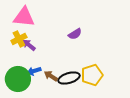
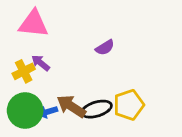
yellow cross: (19, 39) -> (24, 71), moved
blue arrow: (34, 71) -> (48, 112), moved
brown arrow: (51, 76) -> (71, 106), size x1.5

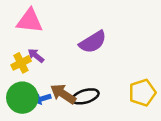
purple semicircle: (105, 47) -> (93, 42), size x1.6
yellow pentagon: (129, 105) -> (142, 93), moved

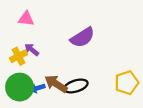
pink triangle: (30, 21) -> (26, 19), size x0.7

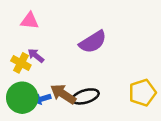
yellow cross: (18, 56) -> (21, 63), turned -35

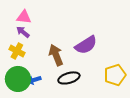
purple semicircle: (93, 42) -> (86, 45), moved
purple arrow: (36, 56) -> (23, 32), moved
brown arrow: (63, 94) -> (56, 55), moved, turned 35

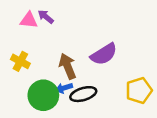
purple arrow: (23, 32) -> (46, 17), moved
green circle: (18, 79) -> (43, 95), moved
blue arrow: (34, 80) -> (64, 88), moved

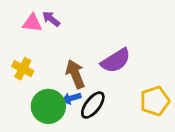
black ellipse: (83, 94) -> (93, 105), turned -35

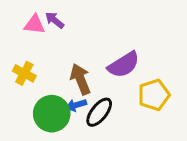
yellow pentagon: (155, 101) -> (154, 95), moved

